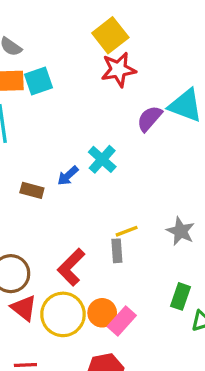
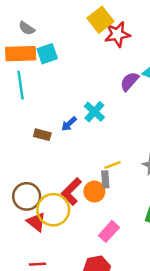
red star: (118, 70) -> (117, 34), moved
orange circle: (102, 313) -> (94, 192), moved
yellow circle: (63, 314) -> (53, 210), moved

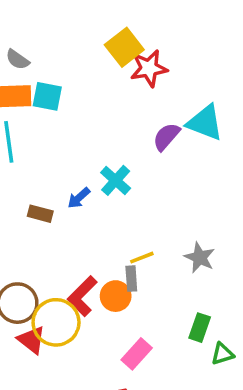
cyan square: (47, 54) -> (47, 96), turned 30

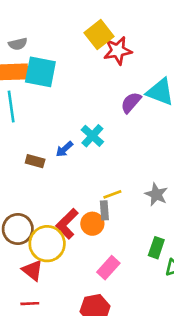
gray semicircle: (17, 60) -> (18, 44), turned -48
cyan square: (47, 96) -> (40, 72), size x1.4
red triangle: (31, 340) -> (32, 270), moved

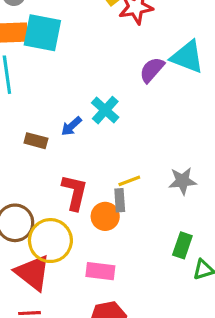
gray star: (156, 194) -> (182, 181), turned -30
red L-shape: (67, 224) -> (75, 192), moved, turned 148
pink rectangle: (108, 268) -> (100, 271), moved, turned 55
red triangle: (32, 270) -> (33, 273), size x1.4

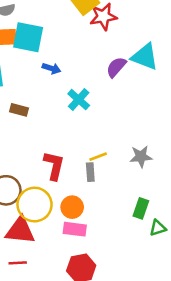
blue arrow: (71, 126) -> (51, 68), moved, turned -120
brown rectangle: (36, 141) -> (19, 110), moved
orange circle: (105, 216) -> (72, 207), moved
red triangle: (33, 273) -> (20, 230), turned -32

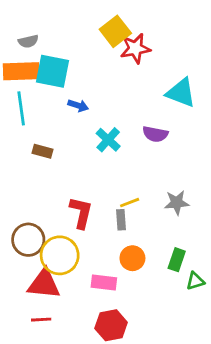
purple semicircle: (116, 67) -> (155, 134), moved, turned -120
orange circle: (72, 207) -> (132, 258), moved

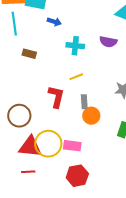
cyan cross: (108, 140) -> (75, 46), turned -36
yellow line: (130, 203) -> (76, 77), moved
yellow circle: (60, 255) -> (48, 144), moved
orange circle: (132, 258) -> (91, 116), moved

